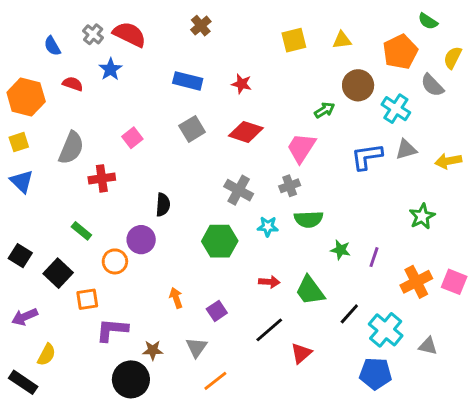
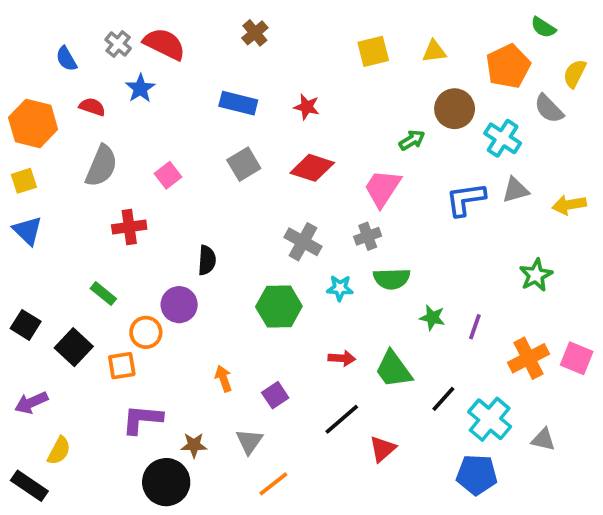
gray semicircle: (71, 148) -> (101, 166), moved
orange square: (87, 299) -> (122, 366), moved

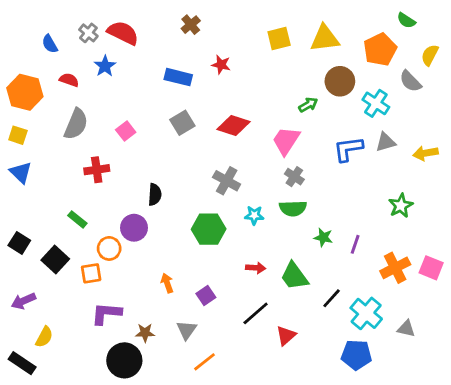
yellow triangle: (434, 51) -> (325, 38), size x1.6
red star: (307, 107) -> (221, 65), moved
yellow square: (24, 181) -> (18, 135), turned 36
gray cross: (368, 236) -> (294, 177), moved, turned -36

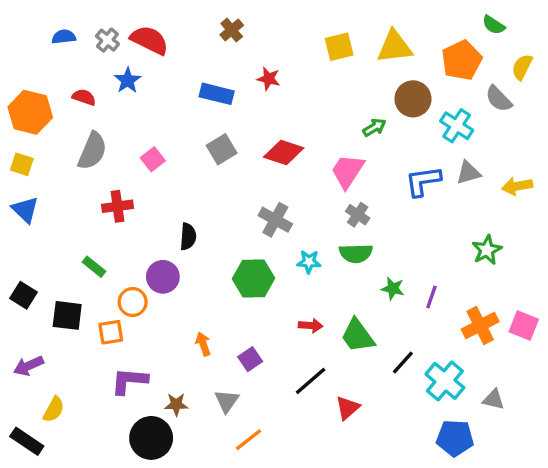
blue semicircle: (50, 44) -> (64, 37), moved, turned 114
black square: (55, 260) -> (67, 315), turned -36
blue pentagon: (356, 355) -> (455, 438), moved

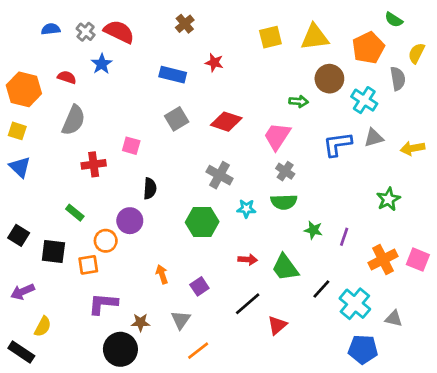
gray semicircle: (499, 99) -> (398, 79), turned -145
green arrow: (374, 127) -> (299, 101), turned 36
pink square: (153, 159) -> (131, 146), moved, turned -36

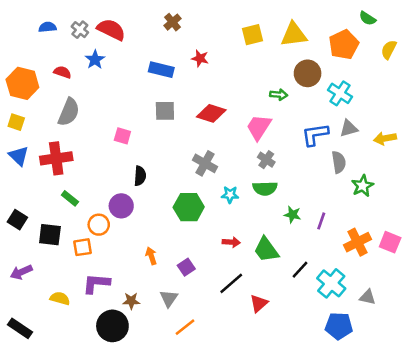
gray semicircle: (398, 79) -> (339, 162), moved
gray square: (177, 119) -> (165, 111), turned 30
red cross: (94, 164) -> (56, 158), moved, size x1.4
yellow semicircle: (43, 327) -> (60, 298), moved, turned -102

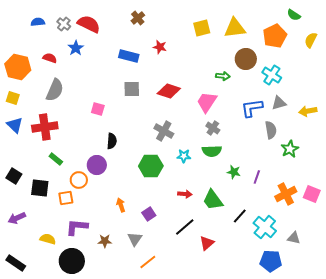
black circle: (112, 326) -> (72, 261), moved

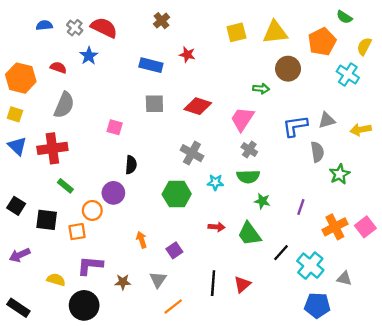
cyan cross: (272, 75) -> (348, 75), moved
green star: (234, 172) -> (262, 201), moved
pink square: (312, 194) -> (365, 227), turned 30
black line: (185, 227) -> (213, 283), moved, turned -45

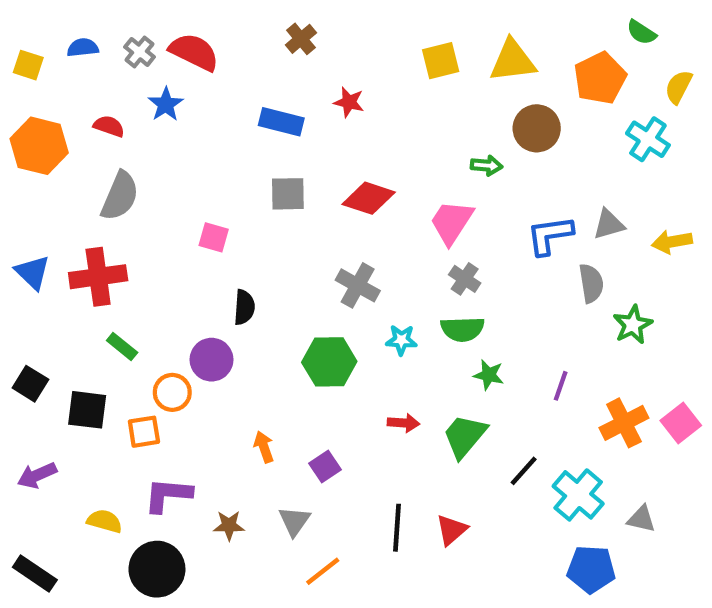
yellow square: (15, 114) -> (28, 65), moved
green trapezoid: (249, 234) -> (465, 436), turned 76

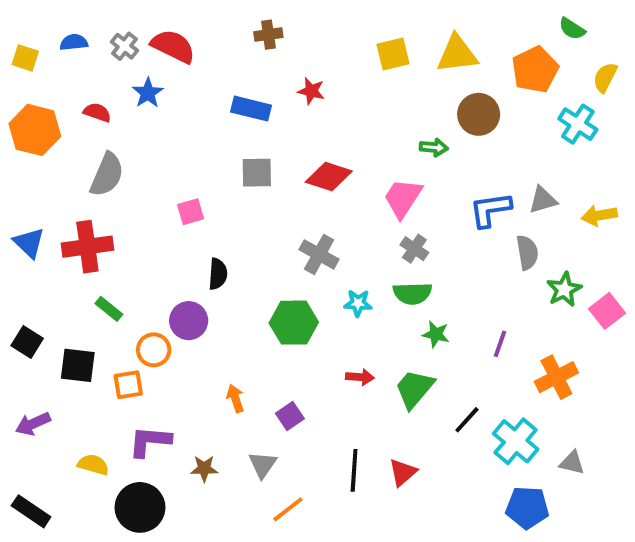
brown cross: (301, 39) -> (268, 35), turned 32
pink square: (214, 237) -> (191, 212), turned -32
pink square: (681, 423) -> (607, 311), moved

